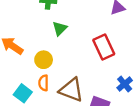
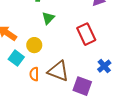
orange semicircle: (44, 83) -> (34, 74), moved
cyan square: (23, 93) -> (16, 58), moved

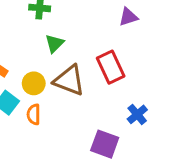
brown triangle: (58, 71) -> (69, 80), moved
orange semicircle: (34, 74) -> (34, 114), moved

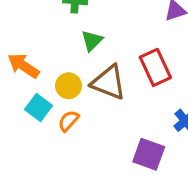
orange semicircle: (34, 114) -> (68, 121), turned 42

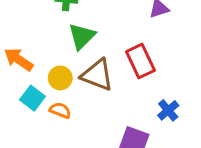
green triangle: (92, 41) -> (82, 36), size x1.4
orange semicircle: (68, 121) -> (60, 110), turned 70

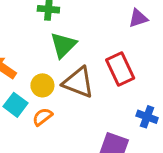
orange semicircle: (60, 110) -> (42, 117), turned -60
blue cross: (168, 110) -> (147, 117), turned -30

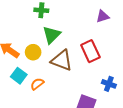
yellow circle: (42, 85) -> (33, 52), moved

